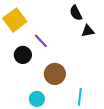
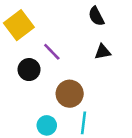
black triangle: (88, 31) -> (103, 52), moved
cyan line: (80, 97) -> (84, 123), moved

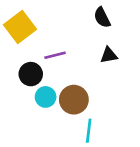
purple line: (52, 52) -> (55, 55), turned -60
cyan circle: (47, 125) -> (46, 97), moved

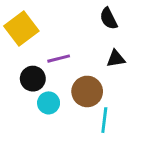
brown circle: (74, 100) -> (87, 91), moved
cyan line: (89, 131) -> (104, 120), moved

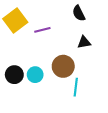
purple line: (59, 59) -> (42, 30), moved
black circle: (33, 79) -> (14, 75), moved

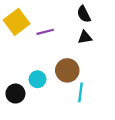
black triangle: (84, 42) -> (85, 37), moved
black circle: (14, 75) -> (15, 94), moved

